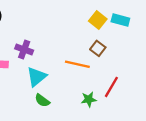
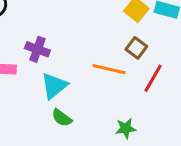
red line: (111, 87) -> (153, 78), moved
green star: (89, 99) -> (126, 128), moved

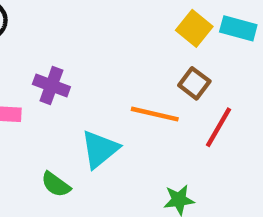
cyan triangle: (54, 86) -> (100, 149), moved
green semicircle: (62, 118) -> (56, 184), moved

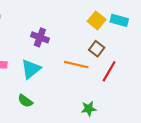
purple cross: (51, 85) -> (40, 37), moved
cyan triangle: (100, 149) -> (31, 69), moved

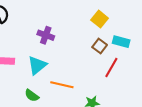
cyan rectangle: (119, 20) -> (121, 42), moved
orange line: (76, 65) -> (62, 85), moved

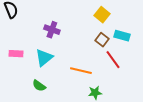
red line: (111, 67) -> (113, 60), turned -66
orange line: (62, 85) -> (81, 71), moved

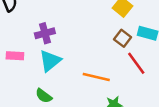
purple cross: (52, 30) -> (45, 33), moved, turned -35

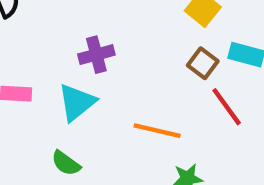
purple cross: (45, 33) -> (96, 55), moved

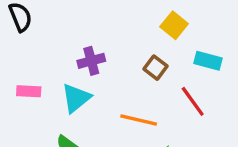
brown square: (203, 63) -> (156, 68), moved

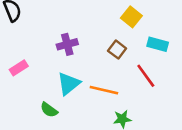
pink rectangle: (29, 91) -> (19, 68), turned -36
cyan triangle: (76, 98) -> (69, 84), moved

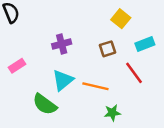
cyan rectangle: (158, 44) -> (145, 44), turned -36
brown square: (117, 50) -> (107, 49), turned 35
green semicircle: (49, 110) -> (45, 104), size x1.5

